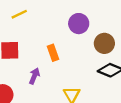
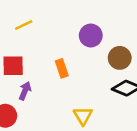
purple arrow: (34, 76) -> (25, 91), moved

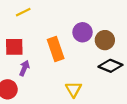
purple circle: (91, 36) -> (82, 32), moved
orange rectangle: (62, 68) -> (56, 49), size x1.5

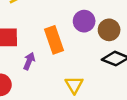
purple arrow: (24, 68) -> (29, 61), moved

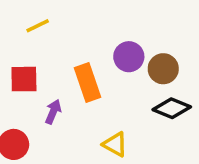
yellow triangle: (74, 85) -> (115, 144), turned -30

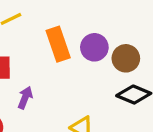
orange rectangle: (88, 82) -> (58, 44), moved

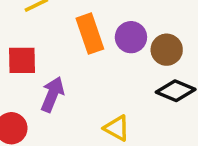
purple arrow: (25, 98) -> (52, 94), size x1.4

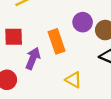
orange rectangle: (90, 34) -> (57, 41), moved

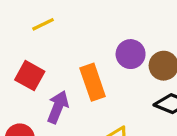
red square: (14, 37) -> (30, 76), turned 30

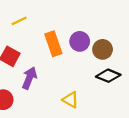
orange rectangle: (93, 82) -> (53, 44), moved

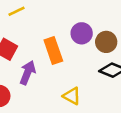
orange rectangle: (53, 44) -> (53, 51), moved

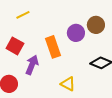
brown circle: (106, 42) -> (96, 25), moved

